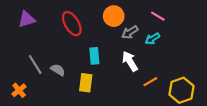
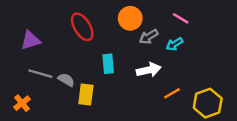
purple triangle: (27, 19) -> (31, 40), moved
white arrow: (130, 61) -> (149, 70), turned 108
gray line: (35, 64) -> (40, 74), turned -42
yellow rectangle: (86, 83) -> (86, 95), moved

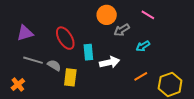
red ellipse: (82, 27) -> (65, 38), moved
cyan arrow: (174, 44) -> (143, 46), moved
white arrow: (149, 70) -> (110, 62), moved

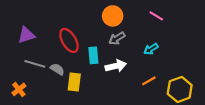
gray arrow: (122, 30) -> (117, 38), moved

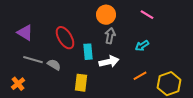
purple triangle: (26, 35) -> (25, 33), turned 48
gray arrow: (117, 38) -> (110, 36), turned 133
yellow rectangle: (74, 82) -> (81, 83), moved

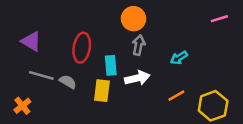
pink line: (147, 15) -> (219, 19), moved, turned -48
red ellipse: (65, 38) -> (82, 48), turned 40
yellow rectangle: (81, 83) -> (102, 91), moved

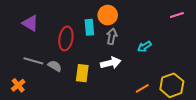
purple triangle: (31, 41) -> (30, 23), moved
cyan rectangle: (111, 65) -> (89, 27), moved
orange line: (176, 96) -> (142, 88), moved

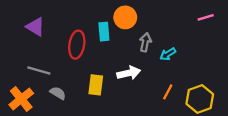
gray arrow: (112, 36) -> (145, 42), moved
gray semicircle: (55, 66) -> (58, 93), moved
orange cross: (18, 85) -> (21, 99), size x1.5
orange line: (142, 88) -> (168, 92), moved, turned -32

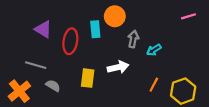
purple triangle: (35, 27) -> (43, 29), moved

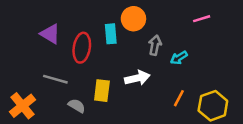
pink line: (189, 16) -> (202, 19), moved
gray line: (36, 65) -> (55, 79), moved
gray semicircle: (53, 86) -> (77, 106), moved

